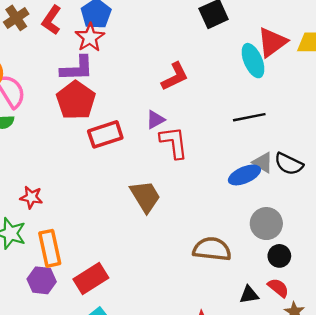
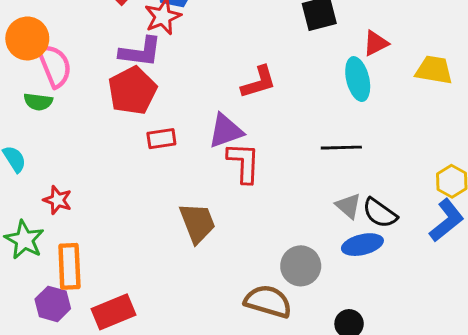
red triangle: (272, 42) -> (376, 43), moved, size x0.7
purple triangle: (155, 120) -> (226, 131), size x1.5
red rectangle: (105, 134) -> (161, 139), size x0.7
blue ellipse: (244, 175) -> (362, 245), moved
gray circle: (266, 224) -> (301, 266), moved

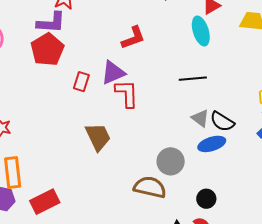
red rectangle: (161, 139) -> (81, 82), moved, turned -60

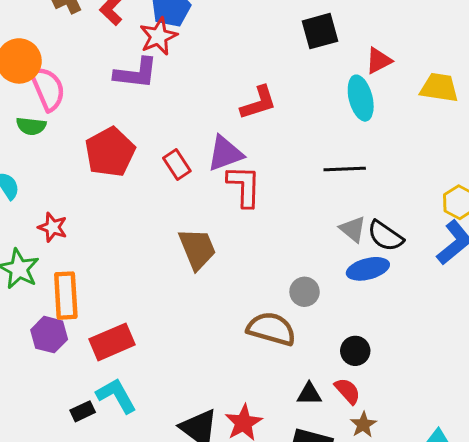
red pentagon: (47, 49) -> (110, 152), moved
red rectangle: (81, 82) -> (177, 164), turned -54
gray circle: (171, 161) -> (305, 292), size x0.7

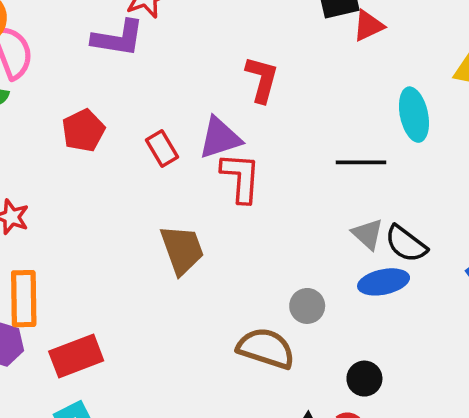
red triangle: (379, 61) -> (368, 26), moved
cyan ellipse: (361, 98) -> (414, 115), moved
red L-shape: (258, 103) -> (262, 79), turned -60
red pentagon: (110, 152) -> (83, 131), size x0.7

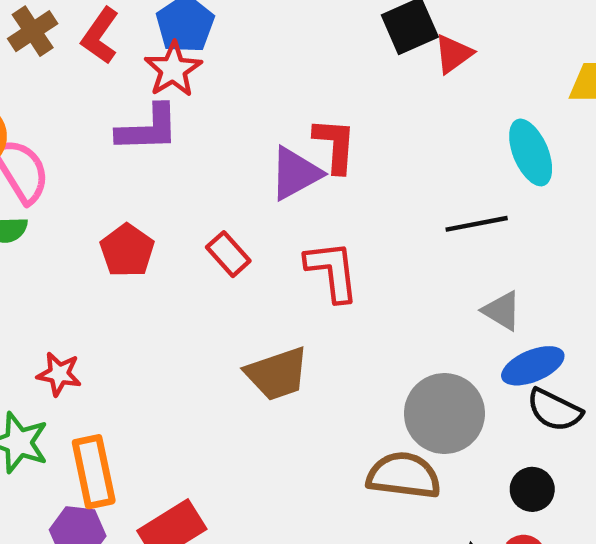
purple triangle: (220, 138) -> (295, 173), moved
black semicircle: (406, 244) -> (554, 410), moved
brown trapezoid: (182, 250) -> (277, 374), turned 102
gray circle: (307, 306) -> (444, 414), size x1.8

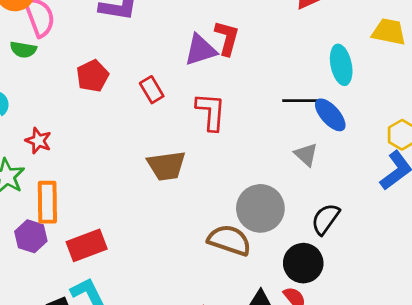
blue ellipse: (533, 366) -> (330, 115), moved, turned 60
black semicircle: (554, 410) -> (325, 219), turned 88
black circle: (532, 489) -> (303, 263), size x1.5

